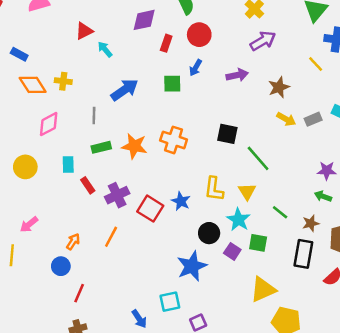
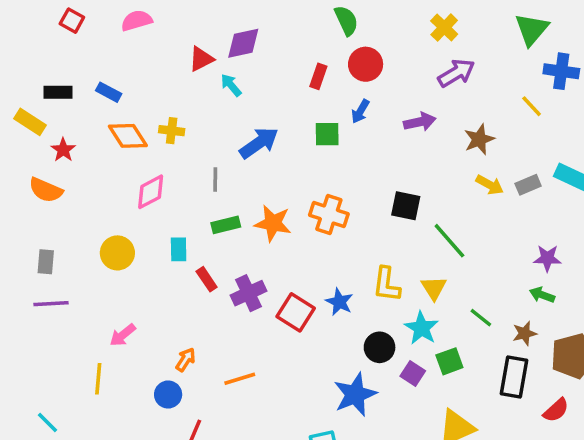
purple diamond: (144, 20) -> (243, 43), moved
orange line: (111, 237) -> (240, 379), moved, turned 45
green square: (258, 243) -> (449, 361), turned -30

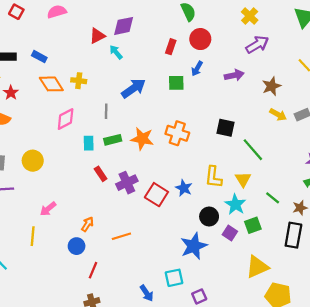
cyan rectangle: (179, 249) -> (89, 143), moved
yellow circle: (117, 253) -> (33, 161), moved

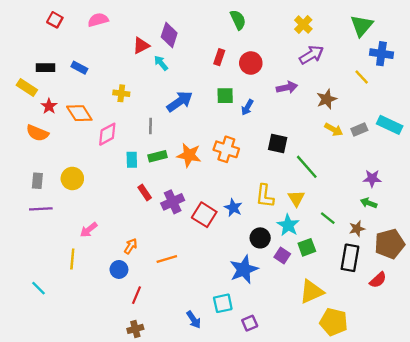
purple diamond: (124, 26) -> (169, 35), turned -60
red circle: (200, 39) -> (251, 63), moved
blue arrow: (197, 69) -> (247, 107), moved
orange diamond: (51, 84) -> (79, 113), moved

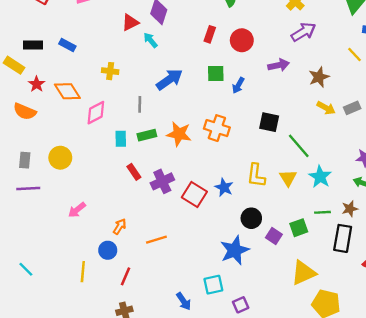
green line: (328, 218) -> (322, 212), moved, turned -42
cyan star: (288, 225) -> (320, 177), moved
yellow line: (72, 259) -> (83, 272), moved

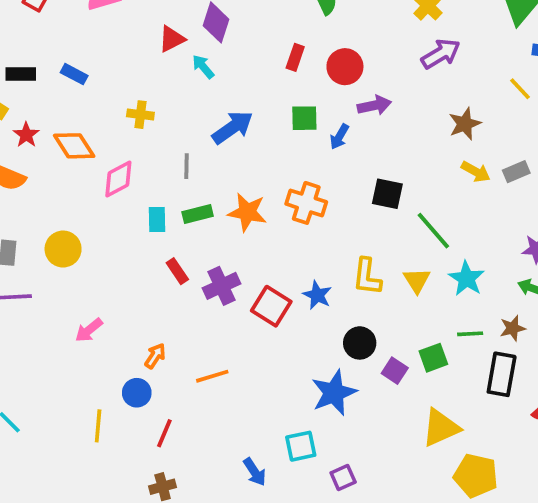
purple arrow: (279, 65) -> (374, 105), moved

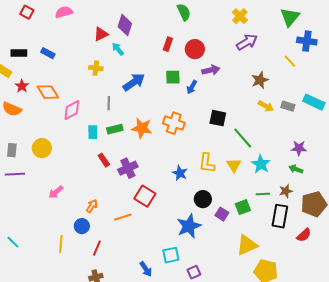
yellow cross: (140, 115) -> (96, 68), moved
gray rectangle: (516, 172) -> (288, 106), turned 40
red square: (271, 306) -> (145, 196), moved

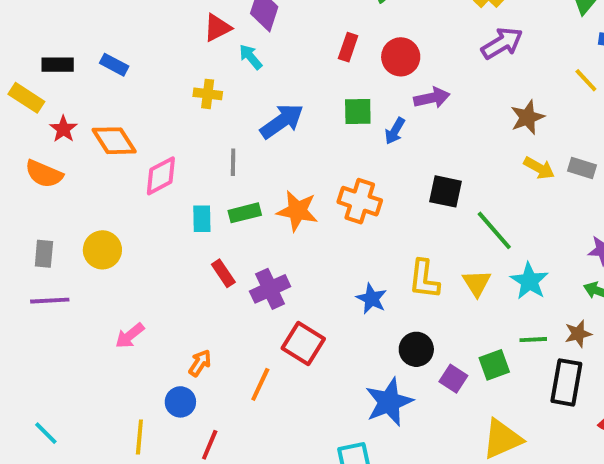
orange line: (123, 217) -> (260, 384), turned -48

